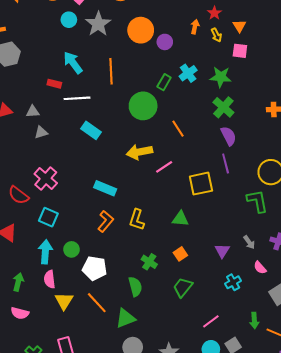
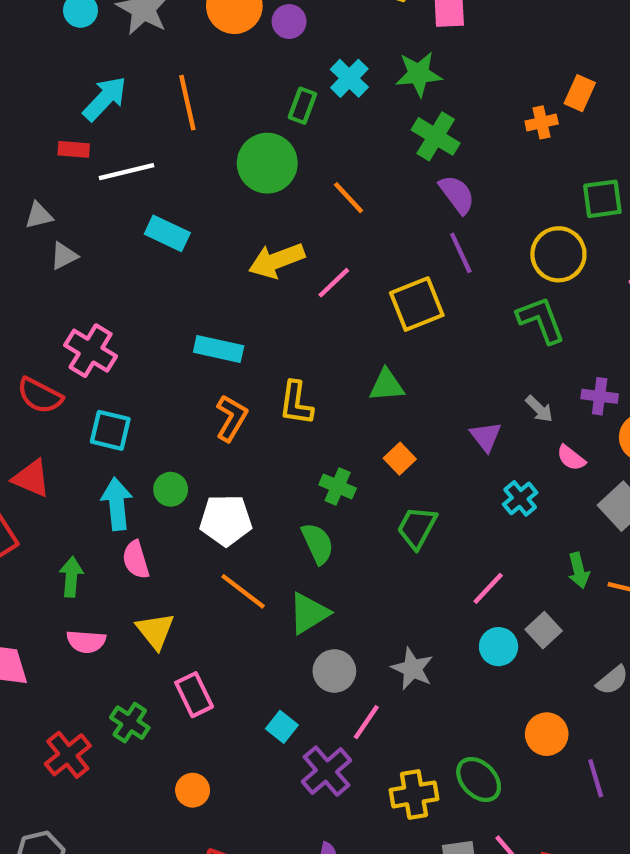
cyan arrow: (73, 63) -> (105, 99), turned 90
yellow triangle: (64, 301) -> (155, 631), moved

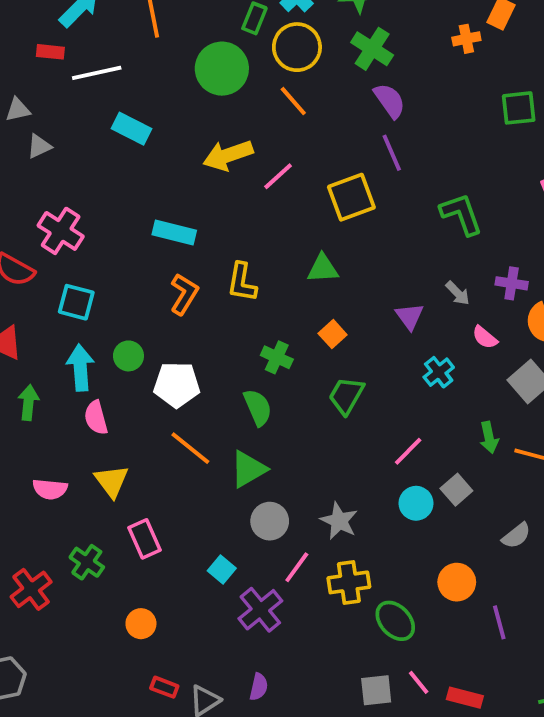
yellow circle: (558, 254) -> (297, 47), moved
green arrow: (71, 577) -> (28, 403), moved
yellow cross: (414, 794) -> (349, 582), moved

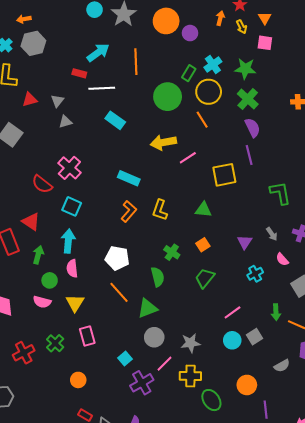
gray triangle: (18, 110) -> (57, 101), turned -48
green circle: (128, 356) -> (50, 280), moved
gray star: (339, 521) -> (190, 343), turned 30

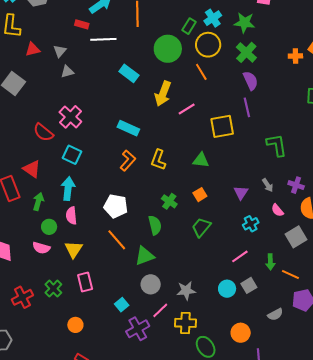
cyan rectangle: (115, 120) -> (129, 73), moved
yellow arrow: (163, 142) -> (163, 94), turned -60
pink line: (232, 312) -> (240, 256), moved

